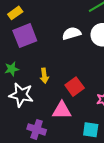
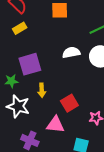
purple square: (25, 36) -> (30, 64), moved

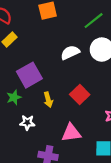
red square: (69, 103) -> (80, 95), moved
white star: (18, 106) -> (27, 123), size x0.6

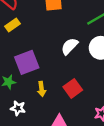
white semicircle: (70, 53) -> (70, 46), turned -30

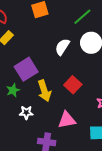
yellow arrow: (42, 89) -> (44, 91), size x1.5

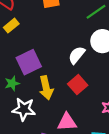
white semicircle: (62, 47) -> (77, 55), moved
white star: (26, 113) -> (24, 109), size x1.5

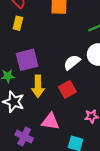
yellow rectangle: (11, 26) -> (18, 23), turned -48

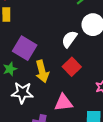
purple square: (27, 60) -> (25, 48), turned -30

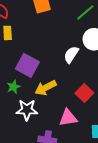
red square: (72, 67) -> (84, 93), moved
yellow arrow: (42, 71) -> (46, 88), turned 80

